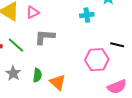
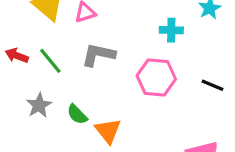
pink hexagon: (97, 60) -> (156, 77), moved
green semicircle: (37, 75) -> (77, 114), turned 120

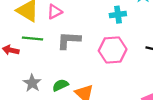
green line: (50, 61) -> (32, 38), moved, turned -36
green semicircle: (77, 114) -> (60, 85), turned 119

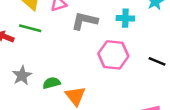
gray L-shape: (69, 40) -> (84, 21), moved

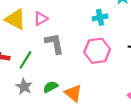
gray L-shape: (84, 21) -> (54, 43), moved, turned 80
green line: (30, 28) -> (25, 60), moved, turned -60

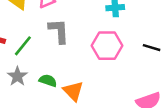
green semicircle: (51, 87) -> (48, 81), turned 40

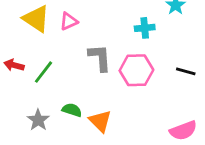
gray L-shape: (59, 31) -> (100, 58), moved
gray star: (17, 76) -> (38, 120), moved

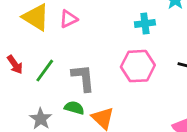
gray L-shape: (100, 58) -> (83, 78), moved
red arrow: (14, 65) -> (15, 65), turned -138

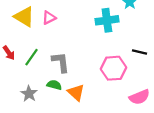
cyan cross: (145, 23) -> (107, 20), size x1.5
pink hexagon: (138, 66) -> (113, 68), moved

